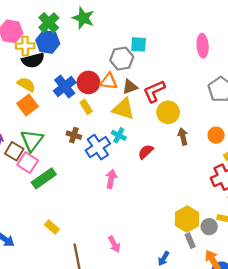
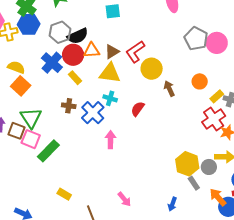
gray hexagon: (122, 59) -> (60, 32), moved
black semicircle: (33, 60) -> (78, 36), moved

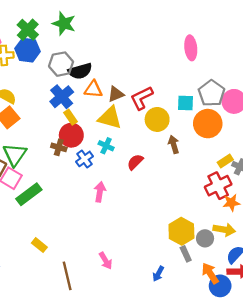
cyan square: (113, 11) -> (185, 103), moved
red circle: (73, 55) -> (71, 135), moved
blue cross: (52, 63) -> (62, 97), moved
orange circle: (200, 81) -> (208, 124), moved, size x1.6
blue cross: (93, 113) -> (84, 159), size x0.7

